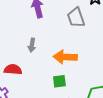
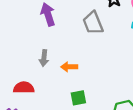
orange arrow: (65, 57) -> (69, 67), moved, size x0.6

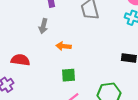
gray arrow: (44, 58) -> (43, 26), moved

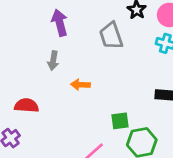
green square: (68, 75) -> (120, 121), moved

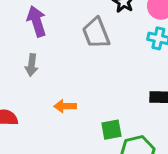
orange arrow: (80, 85) -> (65, 106), moved

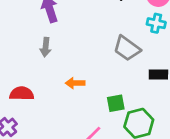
gray trapezoid: (96, 33) -> (127, 48), moved, turned -32

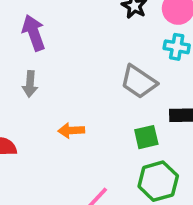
green square: (116, 103) -> (146, 137), moved

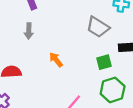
orange arrow: (71, 130) -> (56, 60), turned 56

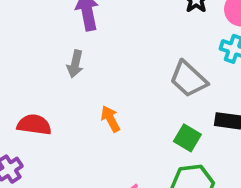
green square: (104, 62) -> (187, 138), turned 35

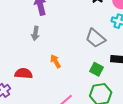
red semicircle: (34, 125) -> (24, 73), moved

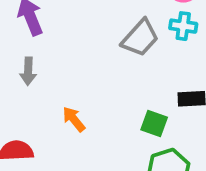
gray trapezoid: (95, 38) -> (140, 38), moved, turned -80

